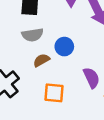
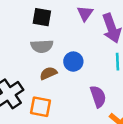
orange square: (54, 93) -> (40, 107), moved

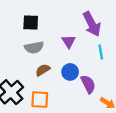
purple triangle: (85, 13) -> (69, 41), moved
blue circle: (73, 62) -> (70, 72), moved

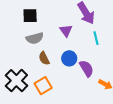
brown semicircle: (43, 70) -> (44, 58), turned -80
orange square: (40, 100) -> (43, 86), turned -30

